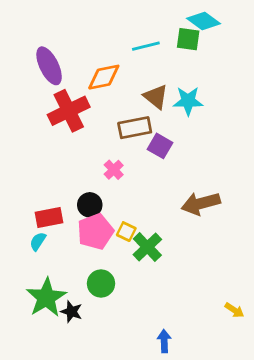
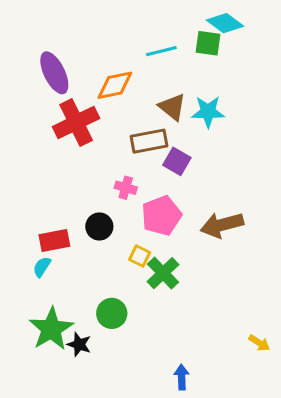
pink cross: (114, 170) -> (126, 188), turned -30
pink pentagon: (95, 232) -> (161, 216), moved

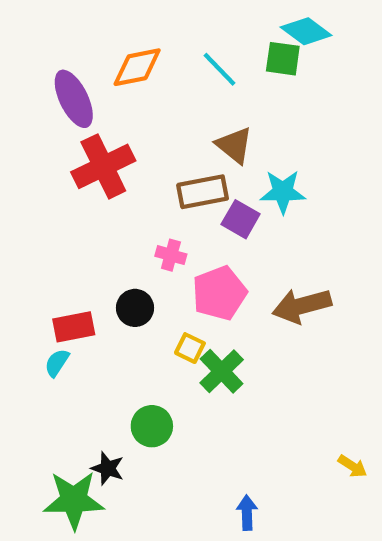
cyan line: (161, 51) -> (219, 69), turned 60
orange diamond: (115, 85) -> (137, 67), moved
cyan star: (208, 112) -> (283, 192), moved
green star: (51, 329) -> (74, 500), moved, turned 30

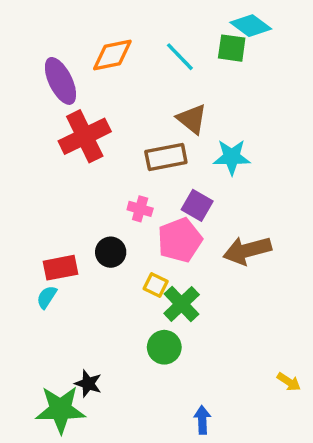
purple square: (241, 219) -> (197, 205), moved
green circle: (152, 426) -> (164, 347), moved

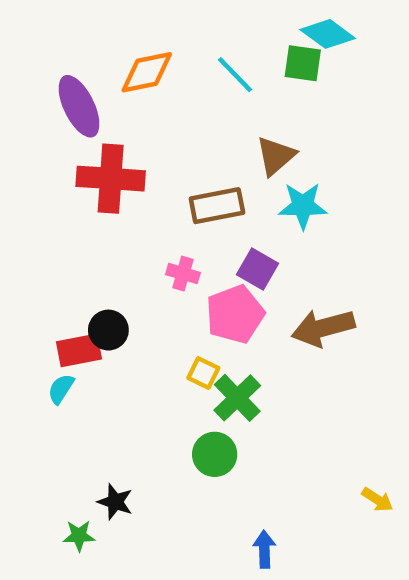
brown triangle: (192, 119) -> (276, 156), moved, turned 40
red cross: (85, 136) -> (111, 179), turned 30
black circle: (111, 252) -> (108, 330), moved
green star: (60, 409) -> (79, 536), size x0.5

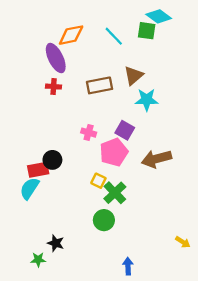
purple ellipse: (79, 106) -> (56, 58), moved
red cross: (111, 179) -> (54, 87), size x0.5
brown rectangle: (217, 206) -> (100, 85), moved
cyan semicircle: (61, 389) -> (29, 188), size x1.5

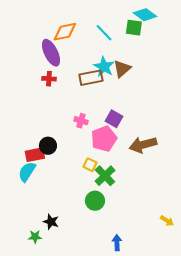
cyan star: (147, 100) -> (104, 67), moved, turned 30

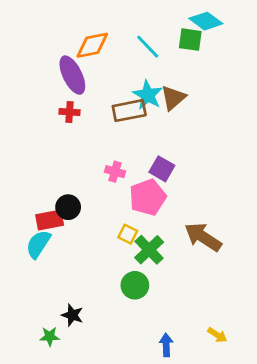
brown arrow: (143, 145) -> (203, 237), moved, turned 48
yellow arrow: (167, 221) -> (217, 335), moved

